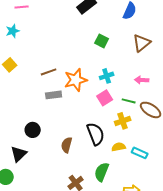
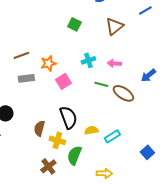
cyan cross: (107, 76) -> (88, 60), moved
orange star: (76, 80) -> (48, 63), size x0.7
pink square: (105, 98) -> (63, 81), moved
yellow cross: (123, 121) -> (57, 140), moved, turned 35
cyan rectangle: (140, 153) -> (112, 136), turned -56

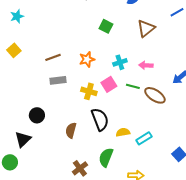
orange star: (48, 63) -> (87, 59), moved
pink square: (63, 81) -> (109, 84), moved
yellow cross: (57, 140) -> (89, 91), moved

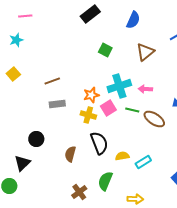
orange star: (87, 59) -> (91, 95), moved
cyan cross: (120, 62) -> (119, 86), size x1.6

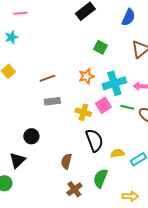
orange star: (91, 95) -> (86, 76), moved
brown semicircle: (70, 154) -> (66, 161), moved

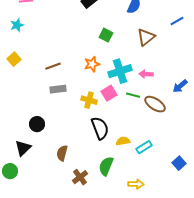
brown semicircle: (66, 161) -> (62, 153), moved

